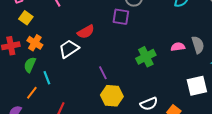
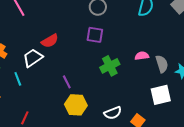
purple square: (121, 17) -> (95, 35), moved
gray semicircle: (198, 45) -> (162, 64), moved
cyan line: (47, 78) -> (18, 79), moved

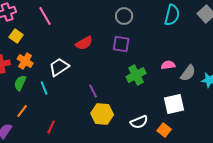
red semicircle: (50, 41) -> (84, 43), moved
gray semicircle: (162, 64) -> (188, 73), turned 54
white square: (161, 95) -> (174, 104), moved

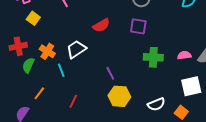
orange cross: (25, 61) -> (47, 51), moved
pink semicircle: (168, 65) -> (184, 55), moved
green cross: (136, 75) -> (153, 57), turned 30
green semicircle: (20, 83) -> (28, 65), moved
red line: (51, 127) -> (73, 101), moved

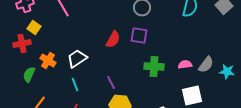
red semicircle: (101, 25) -> (113, 40), moved, turned -30
red cross: (18, 46) -> (22, 44), moved
cyan line: (61, 70) -> (75, 84), moved

